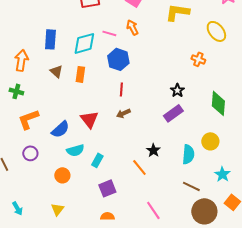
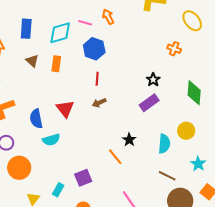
blue semicircle: (60, 129) -> (36, 119), turned 120
cyan rectangle: (97, 160) -> (58, 190), moved
orange circle: (62, 175) -> (19, 168), moved, size x1.5

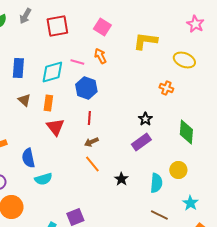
yellow ellipse: (192, 21) -> (184, 60), turned -30
red triangle: (65, 109) -> (55, 127), moved
orange line: (115, 157) -> (92, 164), moved

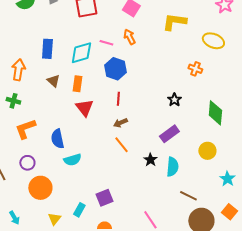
purple rectangle: (141, 142) -> (169, 134), moved
cyan semicircle: (156, 183) -> (172, 167), moved
cyan star: (190, 203) -> (227, 179), moved

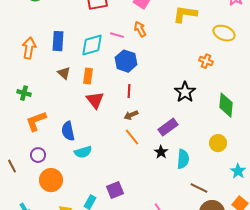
orange arrow: (18, 70) -> (29, 48), moved
black star: (174, 100) -> (185, 92), size x1.5
purple rectangle: (169, 134) -> (168, 127), moved

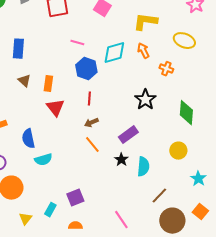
orange arrow: (140, 29) -> (143, 51), moved
cyan diamond: (92, 45) -> (114, 53), moved
brown line: (199, 188) -> (159, 196), turned -72

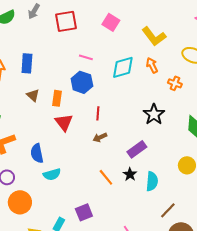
yellow L-shape: (145, 22) -> (154, 36), turned -135
blue hexagon: (86, 69) -> (82, 82), moved
orange line: (92, 145) -> (106, 177), moved

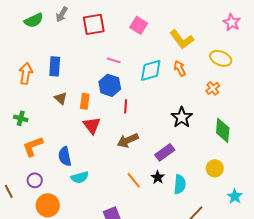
orange cross: (175, 83) -> (213, 88), moved, turned 32
red line: (98, 113) -> (126, 106), moved
brown arrow: (100, 137) -> (128, 140), size x1.5

